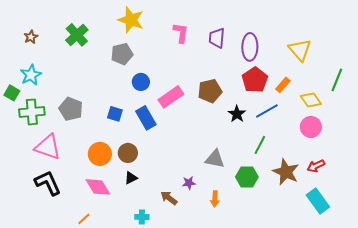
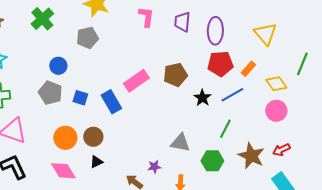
red pentagon: (255, 80) -> (220, 64), turned 30
blue circle: (141, 82) -> (58, 66), moved
gray pentagon: (71, 109) -> (50, 93), moved

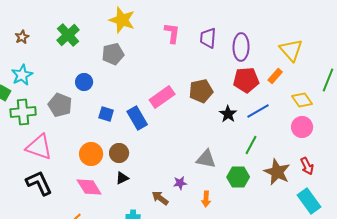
orange rectangle: (248, 69) -> (275, 76), moved
gray pentagon: (50, 93) -> (60, 105), moved
red arrow: (281, 150) -> (307, 166), turned -90

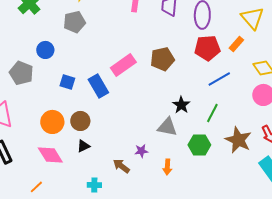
black star: (228, 114) -> (181, 105), moved

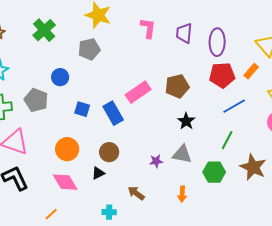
black star: (181, 105) -> (186, 121), moved
brown circle: (80, 121) -> (109, 152), moved
purple star: (141, 151) -> (156, 161), moved

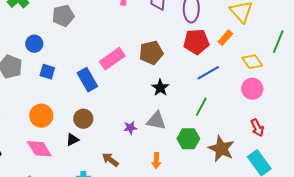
blue square: (82, 109) -> (47, 72), moved
brown star: (253, 167) -> (221, 149), moved

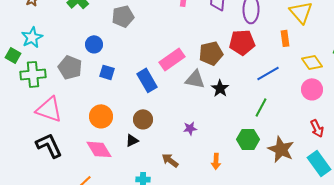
orange rectangle: (225, 38) -> (285, 38), turned -49
red pentagon: (196, 42) -> (242, 42), moved
gray triangle: (156, 121) -> (195, 79), moved

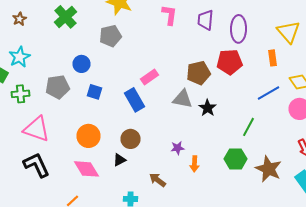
pink rectangle: (172, 59) -> (150, 77), moved, size x0.7
gray pentagon: (70, 67) -> (58, 87), turned -30
blue line: (268, 73) -> (268, 93), moved
green cross: (33, 74) -> (20, 94), size x0.7
orange arrow: (216, 161) -> (194, 164), moved

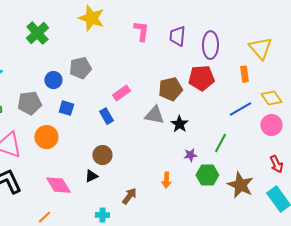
gray pentagon: (110, 36) -> (80, 68), moved
blue rectangle: (134, 100) -> (106, 116), size x0.7
orange circle: (88, 136) -> (46, 137), moved
purple star: (178, 148) -> (190, 155), moved
brown arrow: (158, 180) -> (129, 196), turned 90

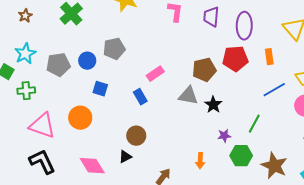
orange rectangle: (244, 74) -> (269, 57), moved
gray pentagon: (29, 103) -> (58, 65), moved

